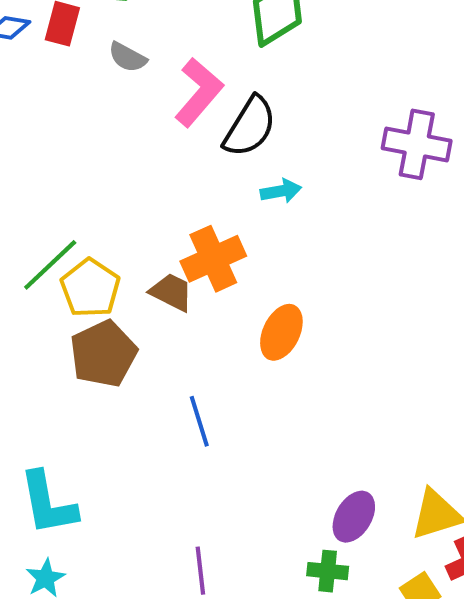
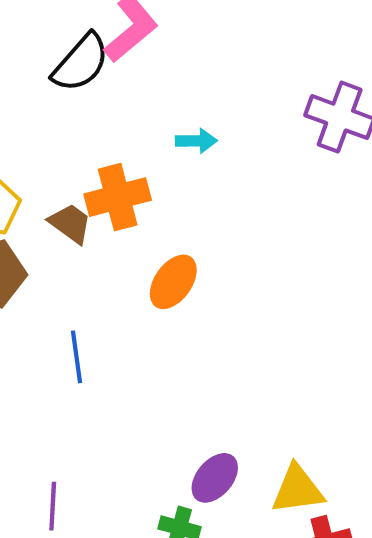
black semicircle: (250, 127) -> (81, 63), moved

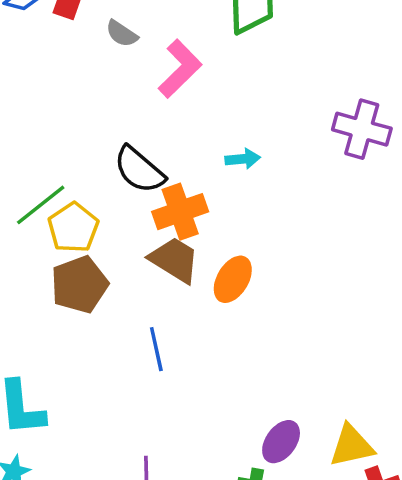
black semicircle: (81, 63) -> (139, 170), moved, turned 94
brown trapezoid: (70, 223) -> (174, 260), moved, size x1.4

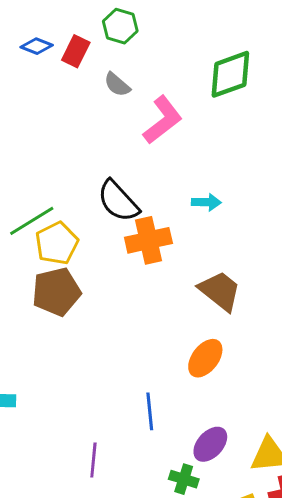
brown trapezoid: (174, 260) -> (220, 291), moved
orange ellipse: (233, 279) -> (205, 358), moved
blue line: (156, 349) -> (150, 411), moved

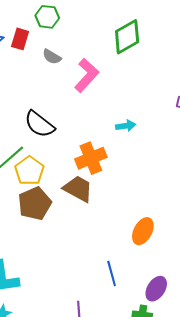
black semicircle: (118, 201) -> (39, 124), moved
brown trapezoid: (220, 291) -> (78, 189), moved

